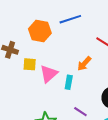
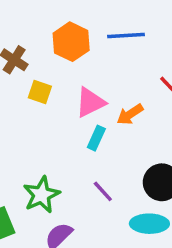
pink triangle: (49, 74) -> (90, 102), moved

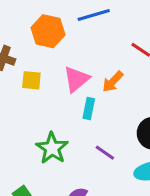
green star: (41, 195) -> (52, 148), moved

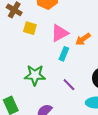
green star: (52, 148) -> (35, 75), turned 30

